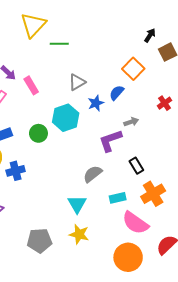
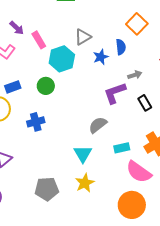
blue semicircle: (117, 93) -> (121, 47), turned 133
cyan hexagon: (66, 118) -> (62, 59), moved
black rectangle: (136, 166) -> (145, 103), moved
blue cross: (16, 171) -> (36, 122), moved
yellow star: (79, 234) -> (85, 183), turned 30

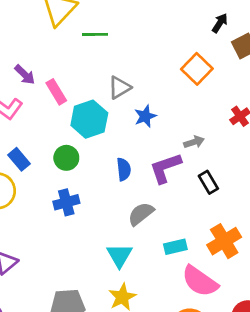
blue semicircle: (121, 47) -> (124, 169), moved
blue rectangle: (13, 87) -> (19, 159), turned 70
blue cross: (36, 122) -> (66, 202), moved

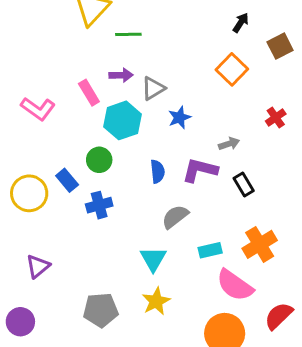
black arrow: (220, 23) -> (241, 23), moved
purple arrow: (25, 75) -> (121, 75), moved, turned -45
blue rectangle: (19, 159) -> (67, 180), moved
purple L-shape: (165, 168) -> (200, 170), turned 33

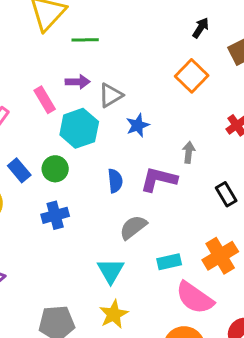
gray arrow: (229, 144) -> (189, 152), turned -66
blue rectangle: (67, 180) -> (19, 170), moved
black rectangle: (244, 185) -> (226, 194), moved

